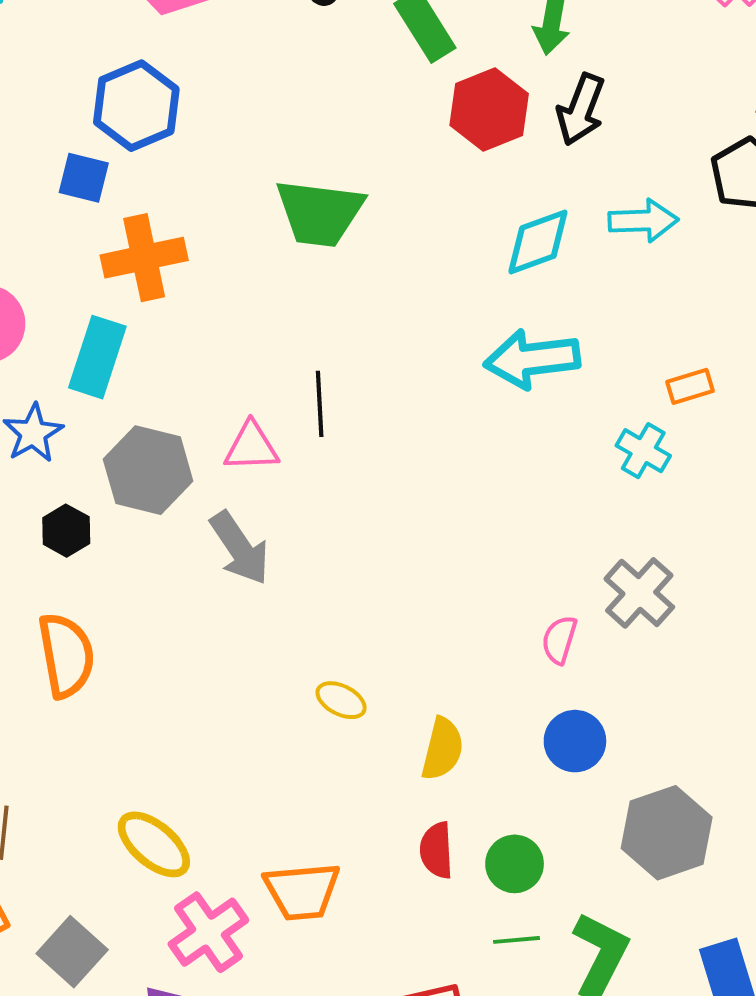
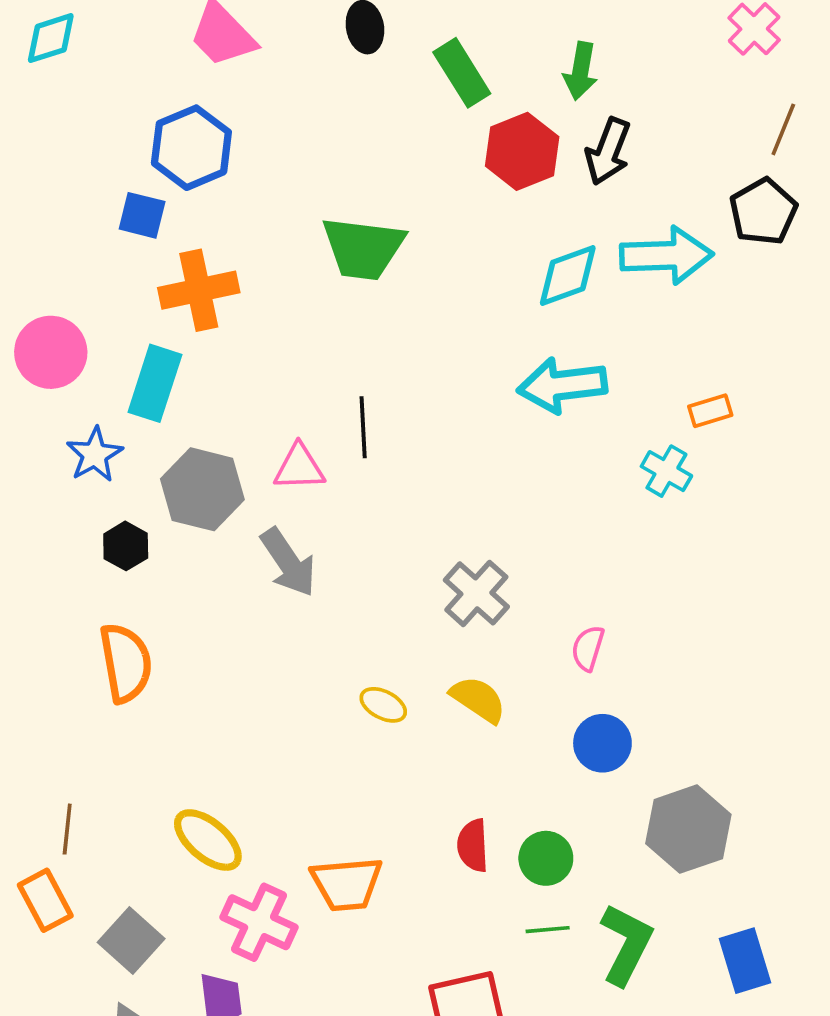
cyan arrow: (643, 221) -> (666, 255), size x1.4
gray cross: (639, 593) -> (476, 593), moved
yellow semicircle: (442, 749) -> (478, 699), moved, turned -70
pink cross: (208, 932) -> (259, 922), turned -30

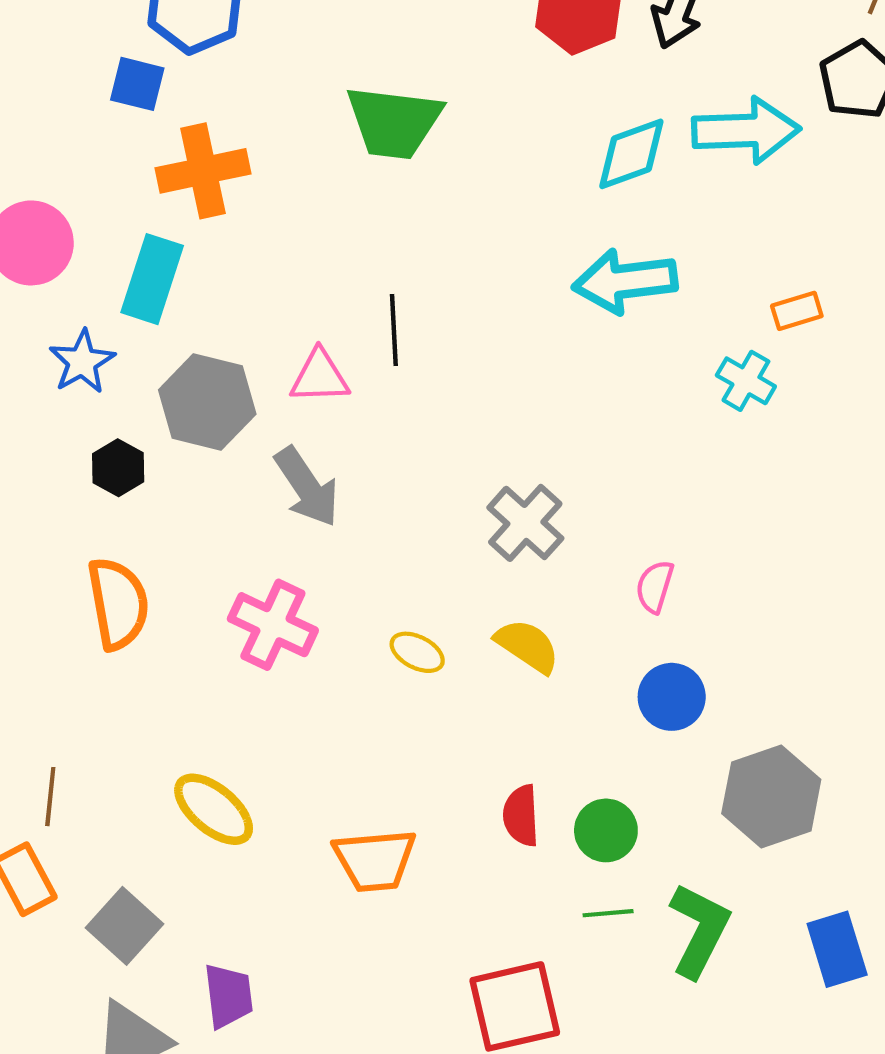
pink cross: (259, 922) -> (273, 625), moved

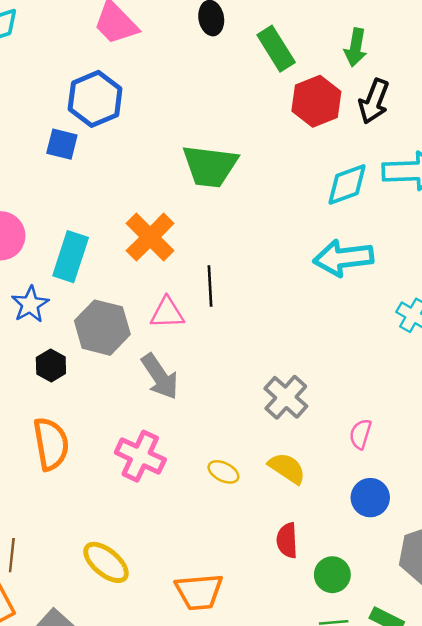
orange cross: (203, 171) -> (150, 237), moved, turned -33
red semicircle: (521, 816) -> (287, 540), moved

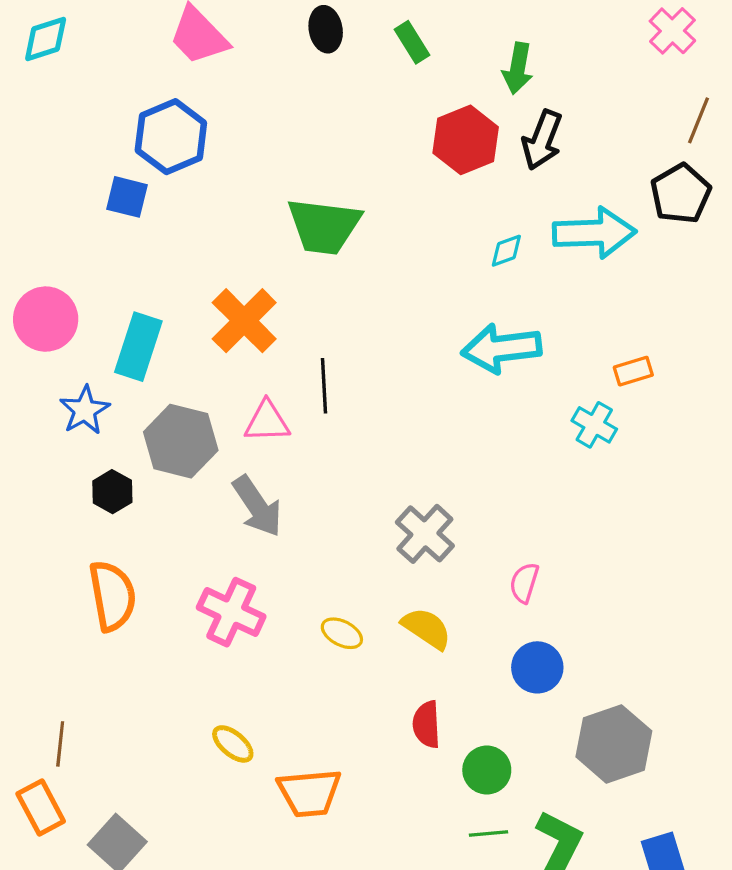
green rectangle: (276, 49) -> (412, 42), moved, size x0.7
cyan diamond: (347, 184) -> (506, 251), size x0.6
yellow ellipse: (106, 562) -> (233, 744), moved, size x0.7

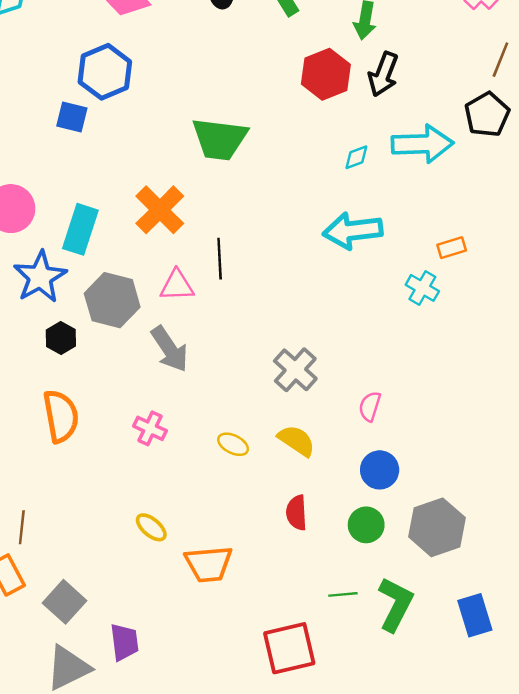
blue star: (85, 410) -> (40, 277), size x1.4
pink cross: (231, 612) -> (150, 428), size x0.7
green circle: (487, 770) -> (366, 525), moved

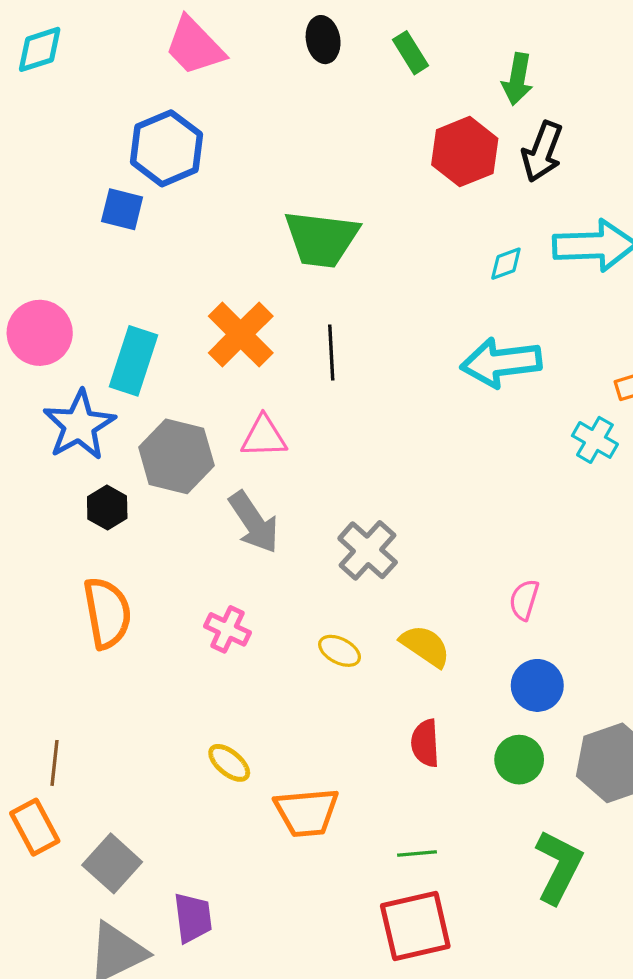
black line: (220, 259) -> (331, 353), moved
gray cross: (295, 370) -> (368, 550), moved
green line: (343, 594) -> (417, 854), moved

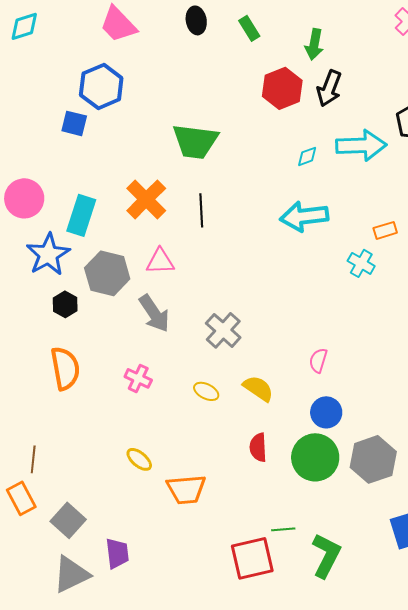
green circle: (519, 760) -> (315, 457), size x1.6
green line: (417, 854) -> (283, 529), moved
green L-shape: (559, 867) -> (326, 555), moved

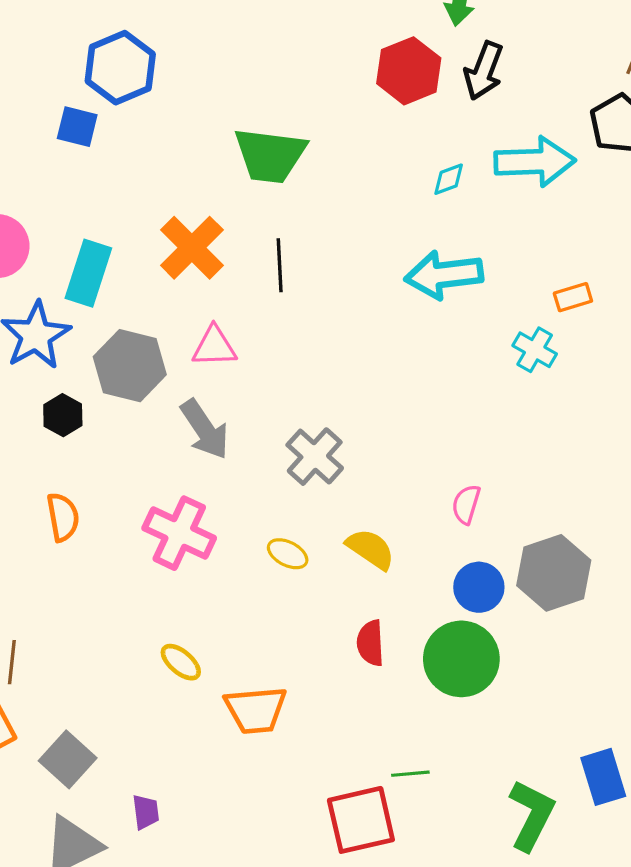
orange semicircle: (65, 368) -> (63, 517), size x0.7
pink cross: (138, 378) -> (179, 533), size x1.6
gray hexagon: (373, 459) -> (554, 573), moved
purple trapezoid: (117, 553) -> (146, 812), size x0.7
green L-shape: (326, 555) -> (531, 815), moved

